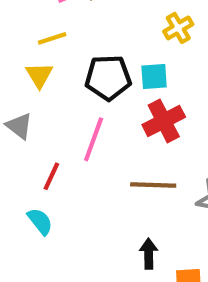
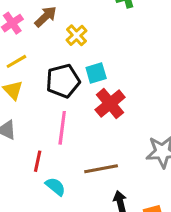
yellow cross: (178, 28) -> (76, 35), moved
brown line: (153, 185) -> (101, 169), moved
cyan semicircle: (40, 221) -> (55, 187), moved

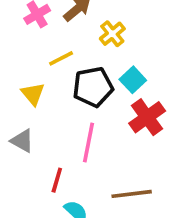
yellow line: (16, 61) -> (61, 58), moved
cyan square: (96, 73) -> (133, 80), turned -30

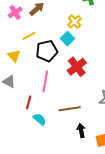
yellow cross: (112, 34) -> (75, 22), moved
cyan square: (133, 80) -> (67, 39), moved

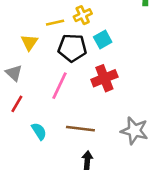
yellow cross: (75, 22) -> (83, 15), moved
red line: (29, 102) -> (17, 104), moved

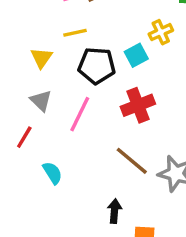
yellow cross: (83, 15) -> (161, 32), moved
gray triangle: (14, 73) -> (41, 101), moved
brown line: (80, 129) -> (132, 161), moved, turned 32

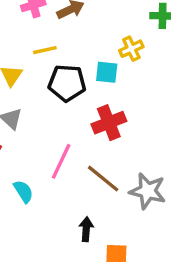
cyan square: (136, 55) -> (107, 72), turned 35
pink line: (80, 114) -> (61, 161), moved

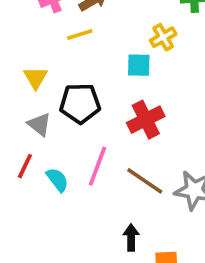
yellow line: (45, 50) -> (80, 34), moved
black pentagon: (67, 83) -> (80, 103), moved
cyan semicircle: (23, 191) -> (57, 180), moved

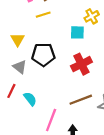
pink line: (97, 166) -> (51, 120), moved
brown line: (145, 181) -> (81, 100), turned -55

